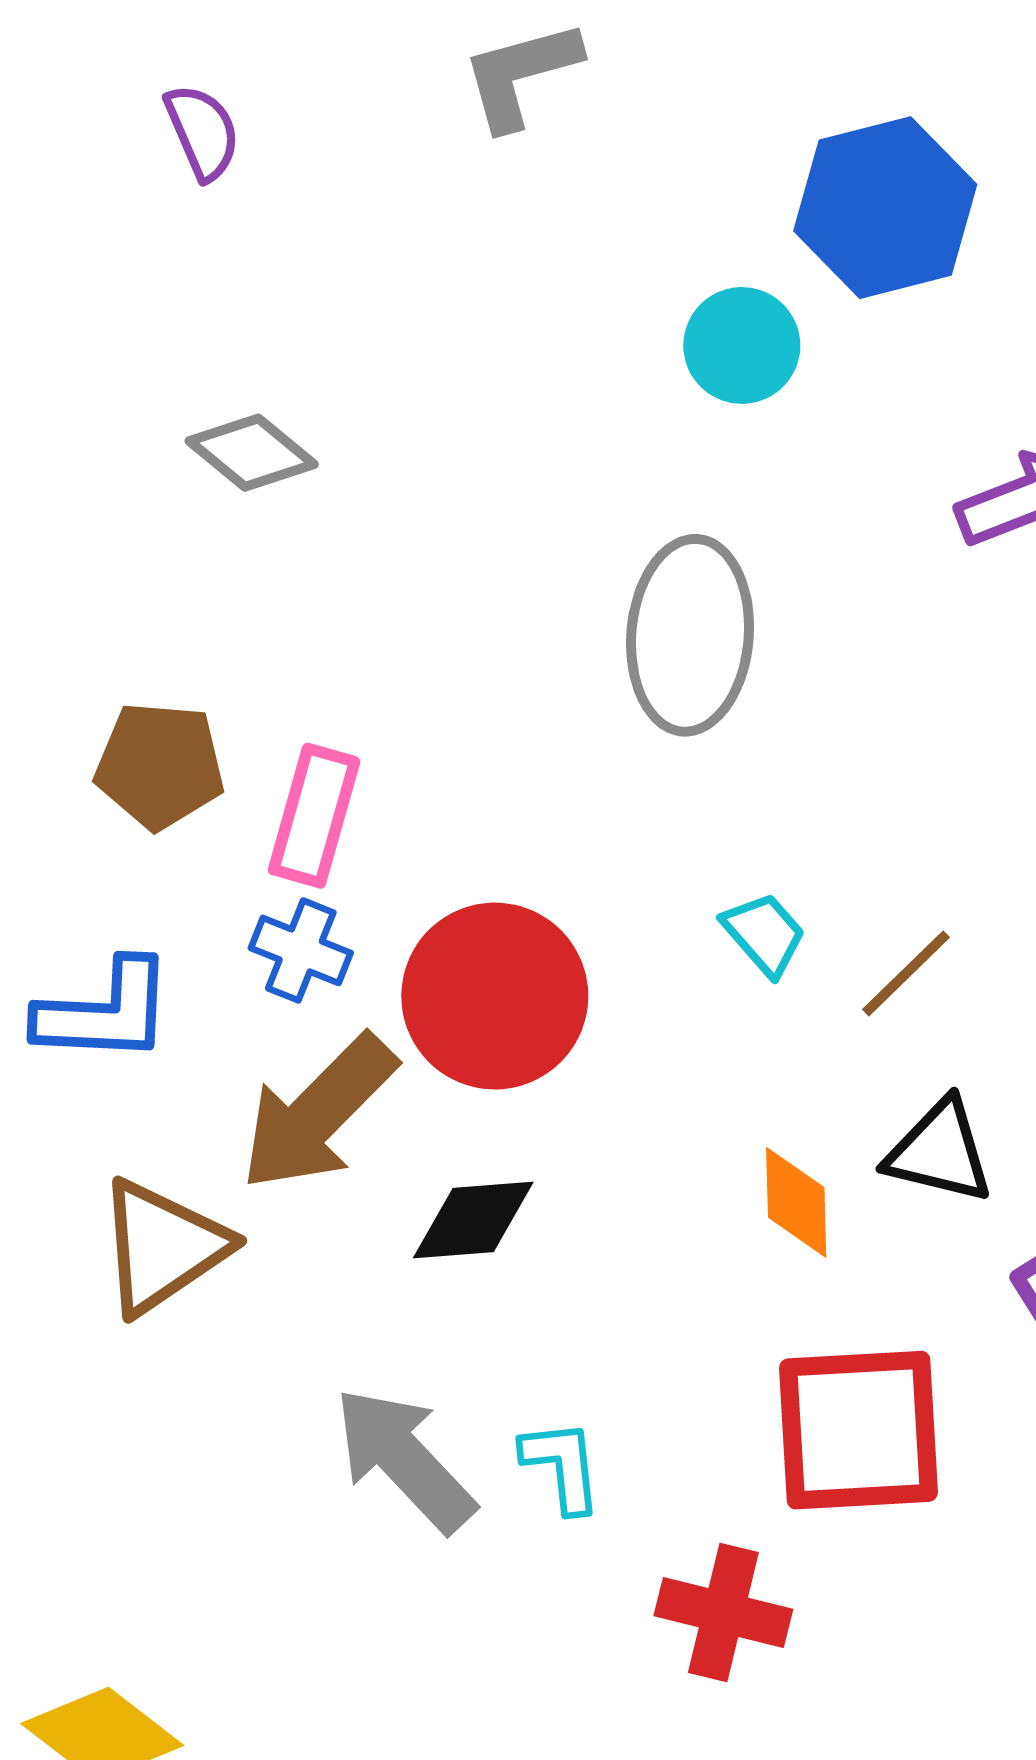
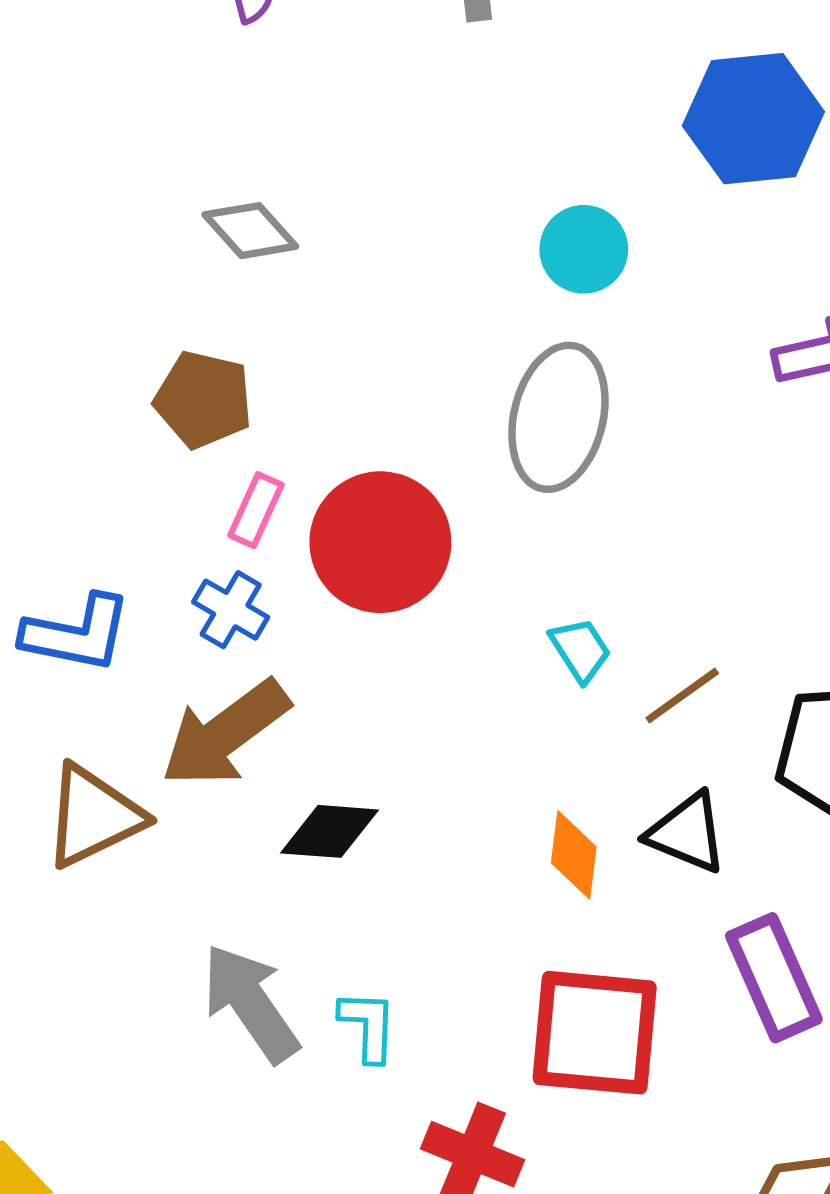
cyan circle: (742, 345) -> (584, 249), moved
brown pentagon: (160, 765) -> (203, 400), moved
pink rectangle: (314, 816) -> (256, 510), size x0.7
red circle: (495, 996) -> (380, 542), moved

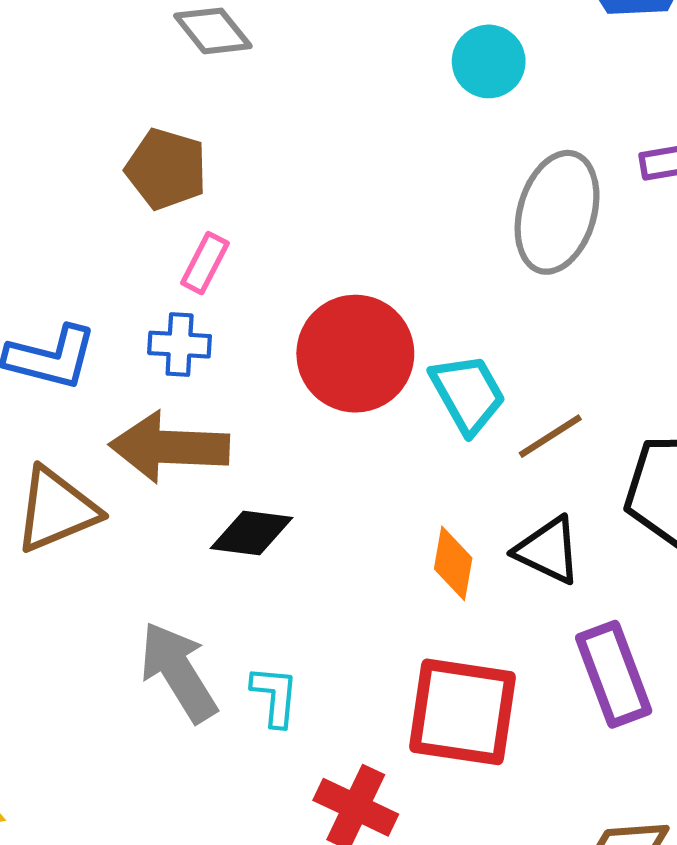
gray ellipse: (558, 417) -> (557, 212), moved
red circle: (380, 542) -> (355, 354), moved
blue cross: (231, 610) -> (180, 345), turned -30
cyan trapezoid: (580, 650) -> (468, 394), size x1.5
brown arrow: (225, 733) -> (169, 447), turned 36

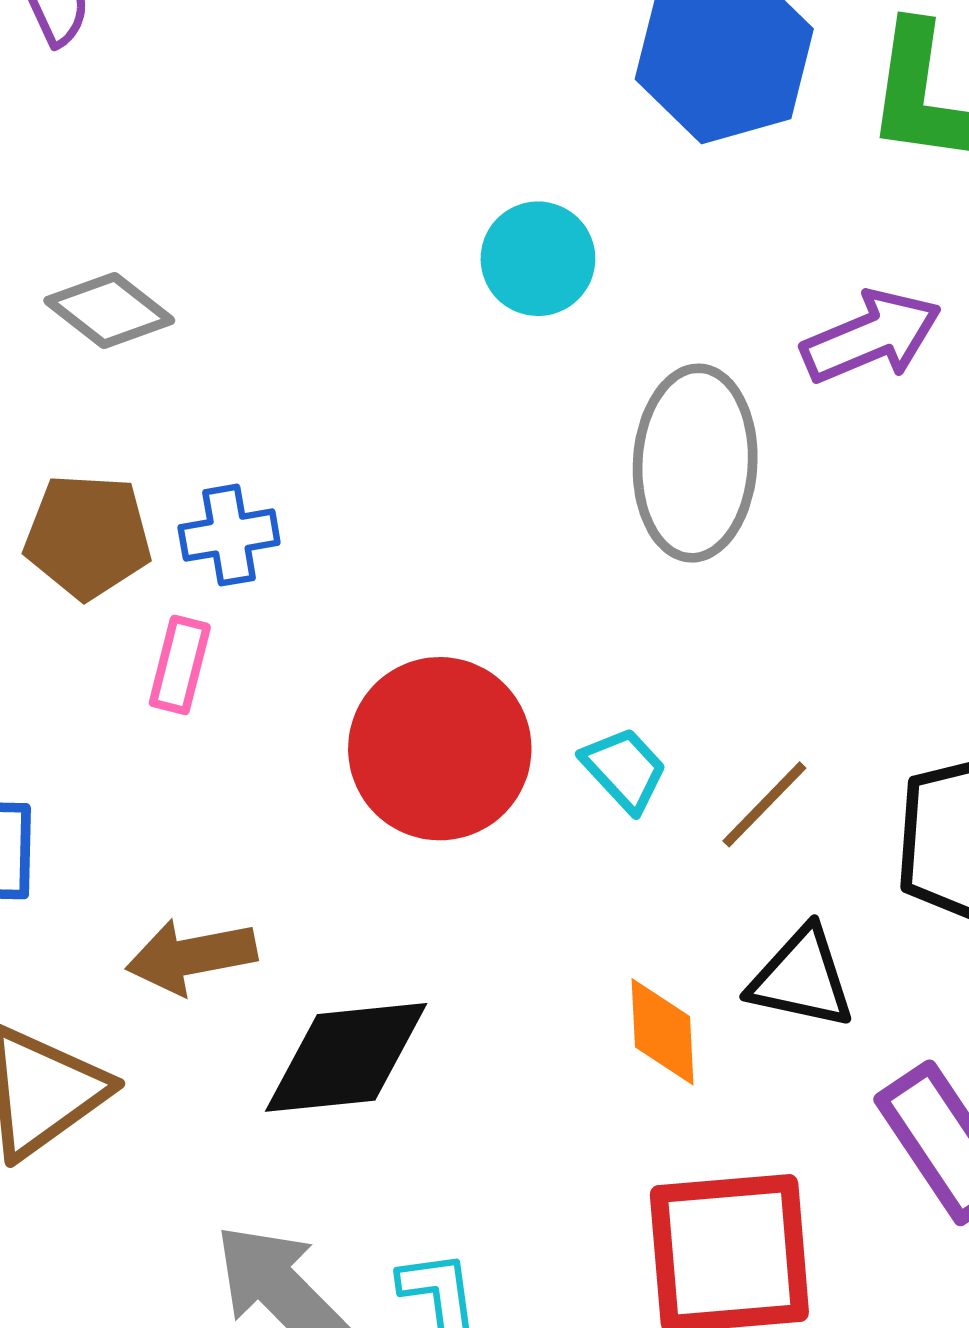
blue cross: (180, 345) -> (229, 535), moved
cyan trapezoid: (468, 394) -> (624, 769), size x0.7
brown arrow: (169, 447) -> (191, 956), size x0.7
black diamond: (251, 533) -> (346, 1057), size x1.4

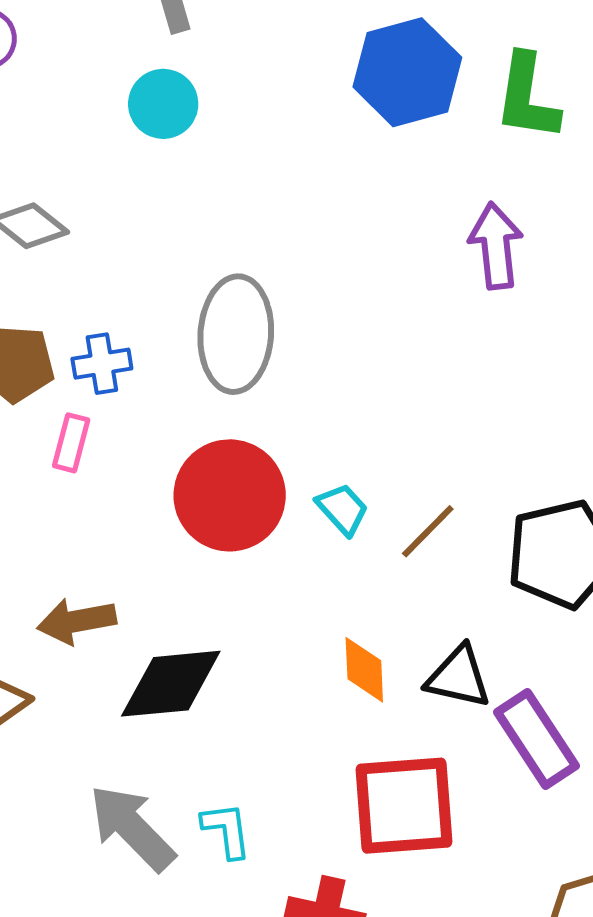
cyan circle: (538, 259) -> (163, 104), moved
purple arrow: (871, 337) -> (496, 246), turned -74
gray ellipse: (695, 463) -> (236, 334), moved
black triangle: (802, 978) -> (458, 677), moved

